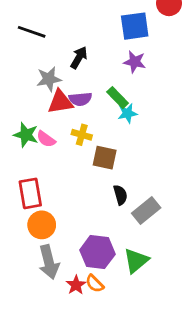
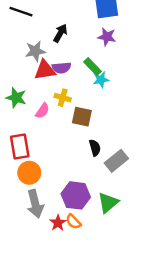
pink semicircle: (46, 139) -> (42, 111), moved, turned -91

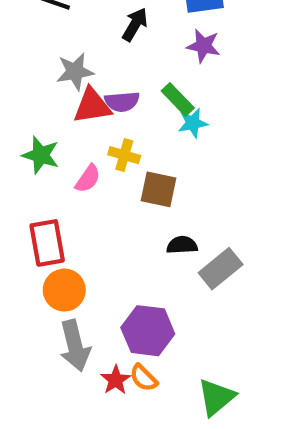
black arrow: (60, 33) -> (135, 24), moved
black semicircle: (95, 148) -> (182, 245), turned -77
green triangle: (108, 203) -> (216, 397), moved

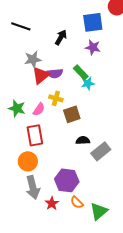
red triangle: (92, 106) -> (41, 75), turned -30
green star: (41, 155) -> (17, 108), moved
brown square: (158, 189) -> (72, 114), turned -30
red rectangle: (47, 243) -> (35, 135), moved
orange semicircle: (143, 378) -> (77, 202), moved

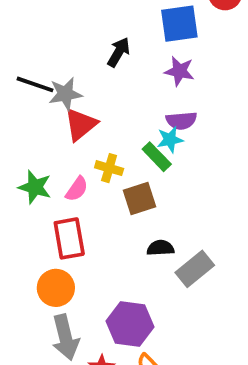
black line: (21, 26) -> (35, 84), moved
green rectangle: (81, 72) -> (157, 157), moved
purple semicircle: (55, 73) -> (181, 121), moved

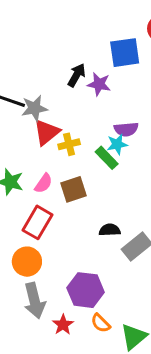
purple star: (179, 71) -> (99, 84), moved
yellow cross: (109, 168) -> (69, 144), moved, turned -30
brown square: (140, 199) -> (74, 189), moved
red rectangle: (69, 238) -> (37, 222), turned 40

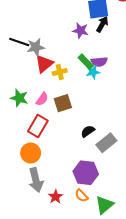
black arrow: (77, 75) -> (102, 24), moved
green rectangle: (107, 158) -> (86, 62), moved
black semicircle: (110, 230) -> (88, 131), turned -32
purple hexagon: (86, 290) -> (86, 173), moved

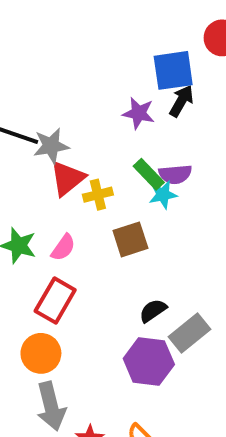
brown square: (63, 103) -> (130, 239), moved
purple hexagon: (86, 173) -> (149, 362), moved

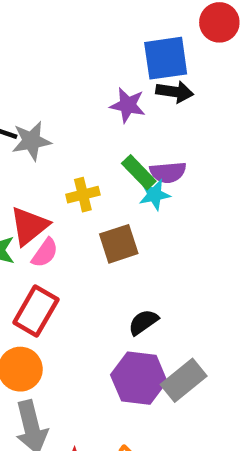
black arrow: (181, 101) -> (175, 92), turned 68
red triangle: (67, 178) -> (29, 226), moved
gray rectangle: (189, 333) -> (184, 380), moved

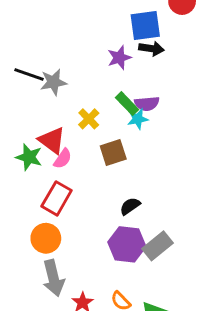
purple star: (128, 105) -> (119, 58), turned -30
yellow cross: (83, 195) -> (89, 119), turned -30
red triangle: (29, 226) -> (52, 140), turned -44

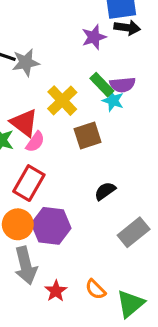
yellow cross: (89, 119) -> (62, 101), size x1.4
cyan star: (138, 119) -> (113, 101), turned 30
purple hexagon: (127, 244) -> (51, 226), moved

